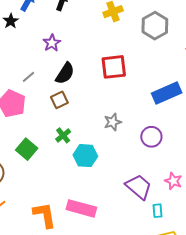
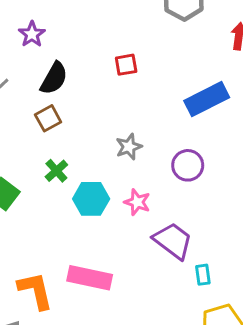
red square: (114, 67) -> (126, 65), size x0.6
pink star: (173, 181) -> (137, 202), moved

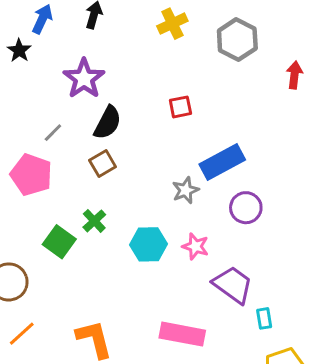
purple star: (32, 34) -> (84, 79), size x1.5
blue rectangle: (207, 99) -> (222, 162), moved
green cross: (56, 171) -> (94, 221), moved
pink rectangle: (90, 278) -> (182, 334), moved

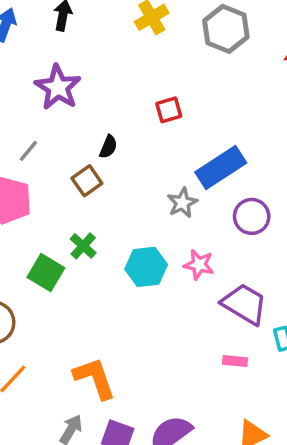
black semicircle: (108, 123) -> (108, 147), moved, size x0.6
pink rectangle: (182, 334) -> (235, 361), moved, size x0.5

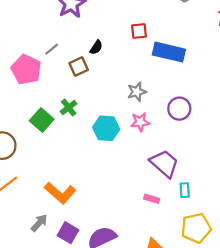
gray line: (28, 151) -> (52, 49), moved
blue rectangle: (221, 168) -> (169, 52), moved, turned 36
pink star: (199, 265) -> (140, 122), moved, turned -30
orange L-shape: (95, 378) -> (60, 193), turned 140

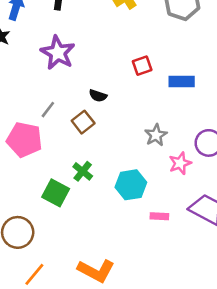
black semicircle: (96, 47) -> (98, 96), turned 88
blue rectangle: (169, 52) -> (182, 81), size x0.7
pink star: (140, 122) -> (180, 163), moved
pink rectangle: (152, 199) -> (159, 216), moved

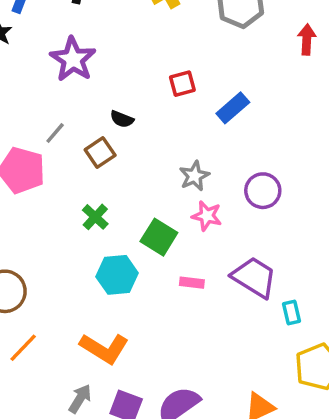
blue rectangle: (182, 81) -> (233, 108), turned -45
pink star: (180, 163) -> (207, 216), moved, turned 30
cyan hexagon: (131, 185) -> (117, 275), moved
green square: (56, 193) -> (159, 237), moved

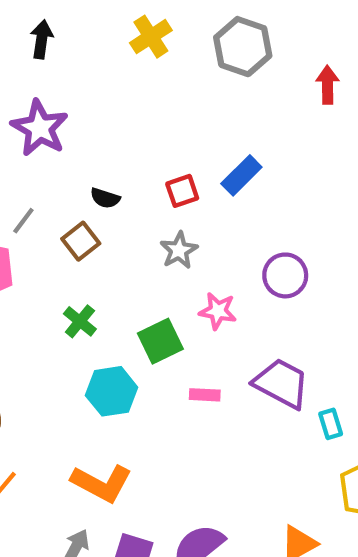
red square: (182, 84) -> (182, 191), moved
gray star: (194, 176) -> (179, 250), moved
green square: (159, 237) -> (160, 341), turned 36

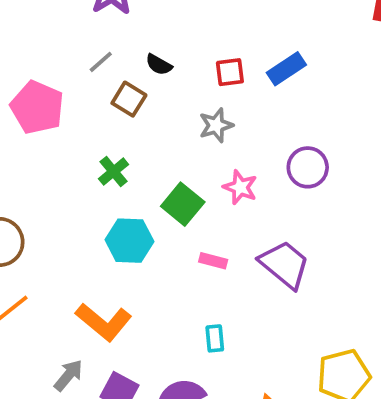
gray line: (23, 221) -> (101, 62), moved
brown square: (81, 241) -> (129, 99), turned -32
green square: (160, 341) -> (183, 204), turned -36
cyan rectangle: (331, 424) -> (215, 338), moved

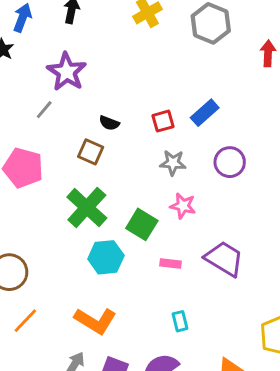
gray line: (101, 62) -> (44, 110), moved
gray star: (216, 125) -> (173, 163), moved, turned 30
purple circle: (308, 167) -> (230, 162), moved
green cross: (114, 172) -> (87, 208), size x1.8

